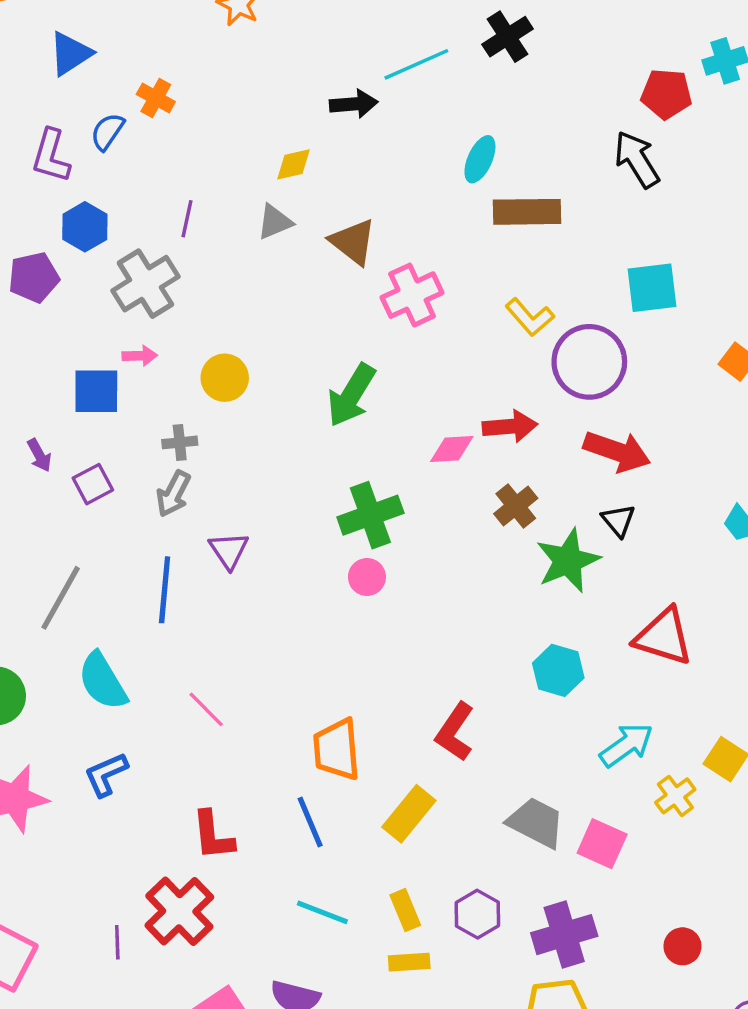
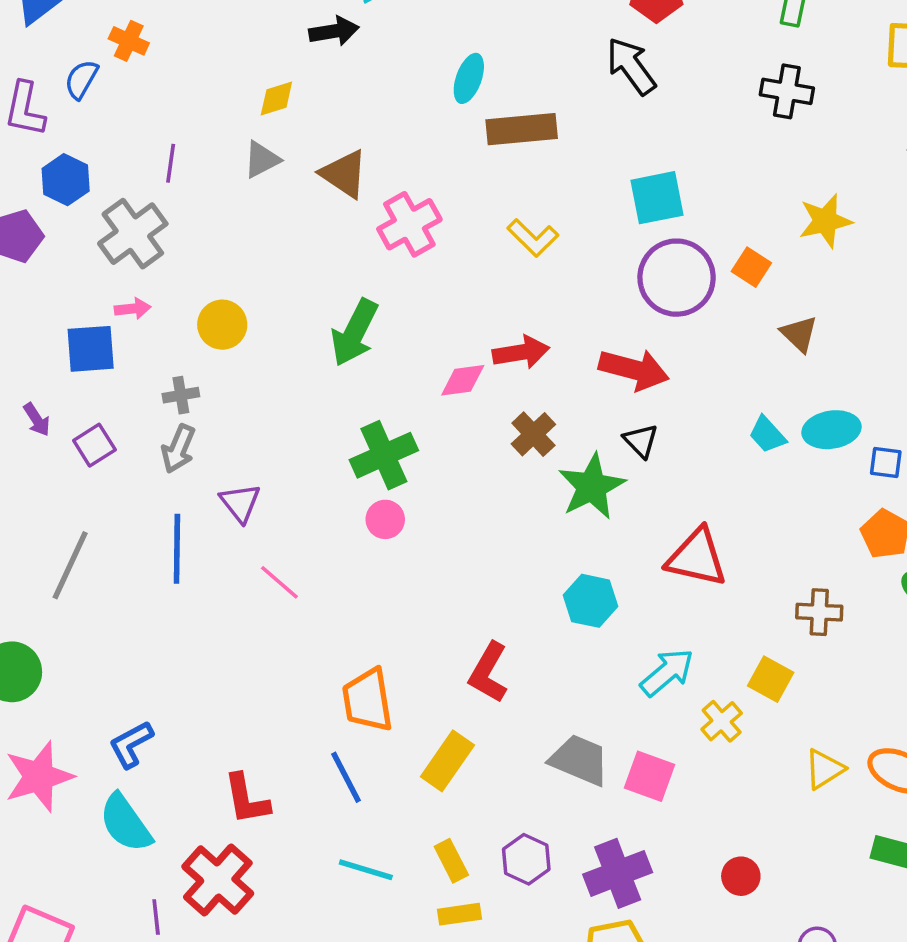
purple circle: (589, 362) -> (677, 278), moved
cyan semicircle: (103, 681) -> (126, 823), moved
pink line: (206, 709) -> (279, 582), moved

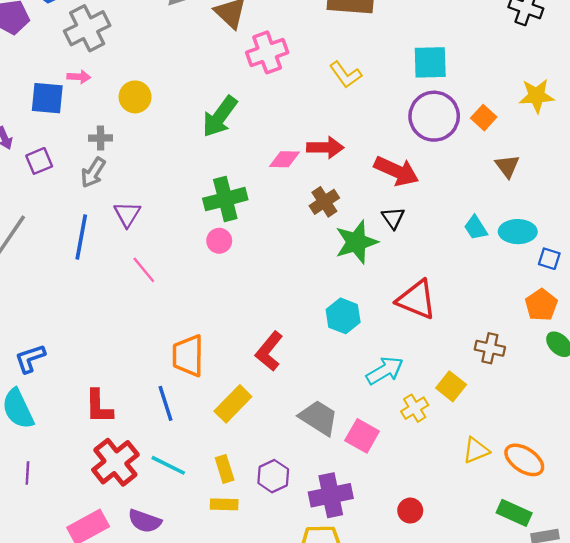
red cross: (218, 880) -> (115, 462), moved

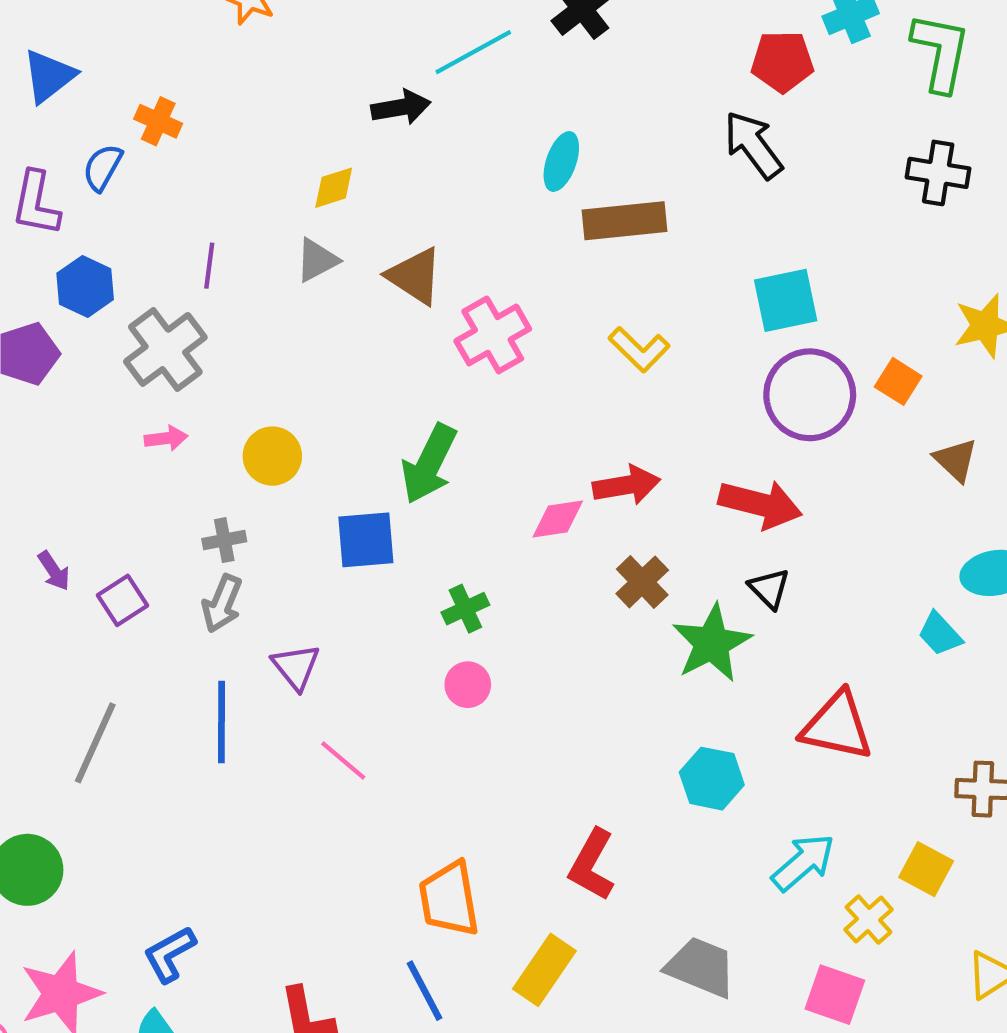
blue square: (47, 98) -> (366, 540), moved
green cross: (225, 199) -> (465, 609), size x0.6
cyan trapezoid: (476, 228) -> (940, 634), moved
pink square: (362, 436) -> (835, 995), moved

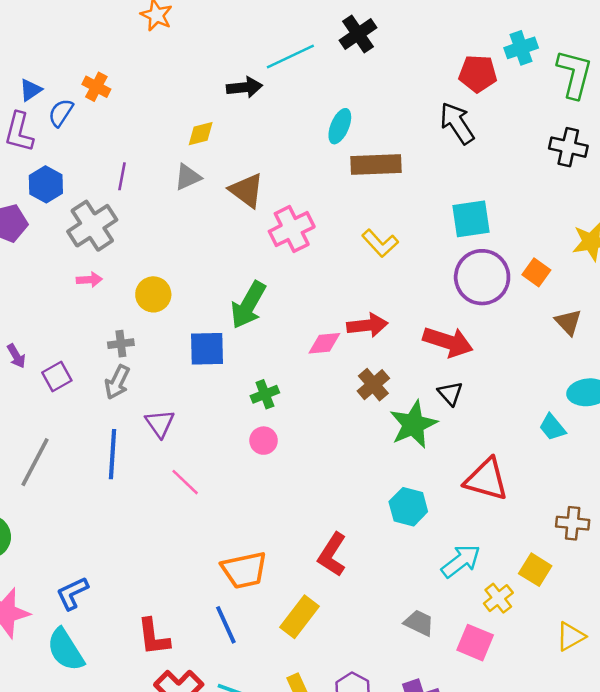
blue triangle: (49, 76) -> (31, 90), moved, size x0.7
orange trapezoid: (449, 899) -> (244, 570), turned -96
gray trapezoid: (701, 967) -> (419, 623), moved, size x0.7

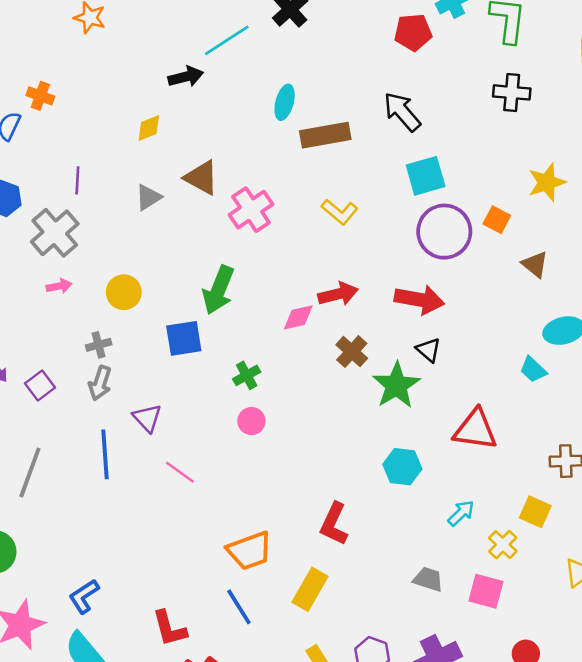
black arrow: (457, 123) -> (402, 112), moved
gray triangle: (188, 177) -> (148, 197), moved
cyan arrow: (461, 561) -> (461, 513), size x0.7

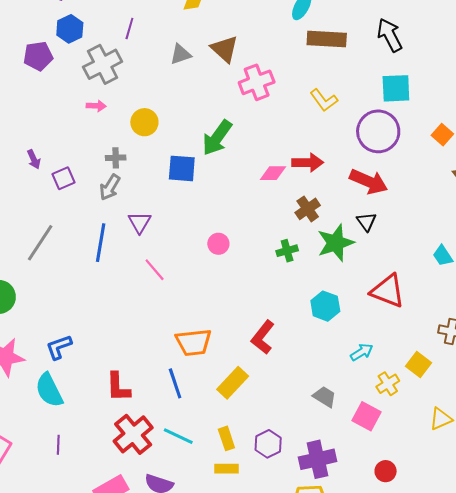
purple circle: (444, 232) -> (378, 131), moved
green cross: (247, 375) -> (287, 251), moved

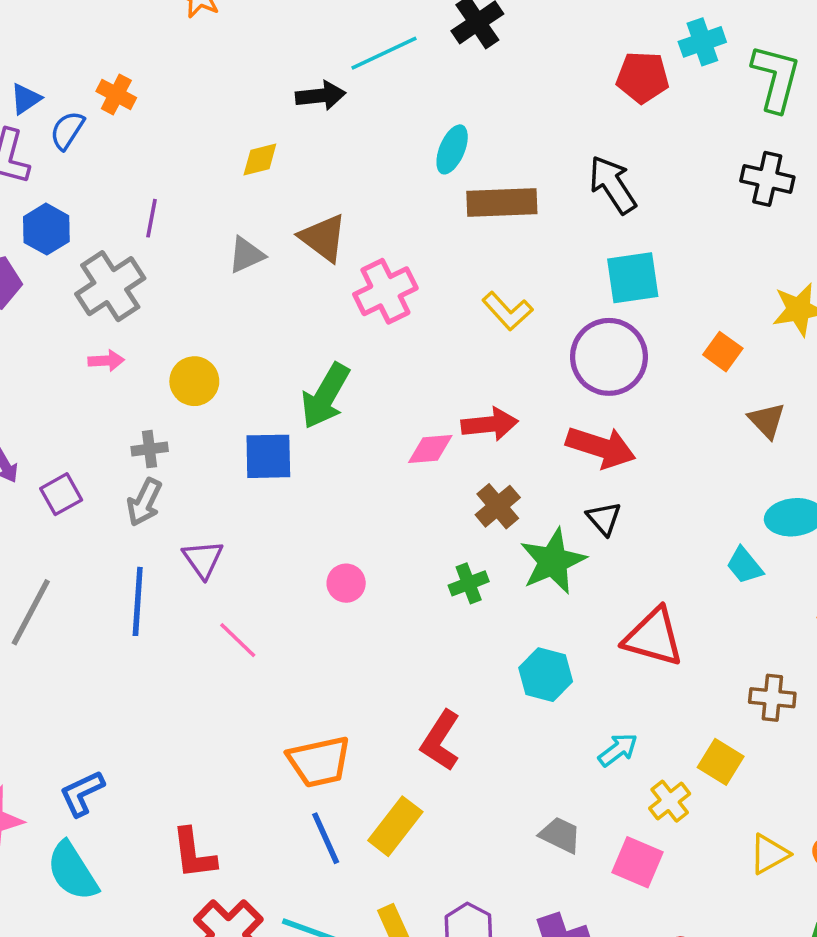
blue line: (175, 383) -> (326, 838), moved

